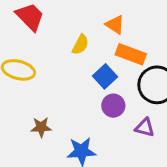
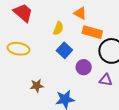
blue square: (105, 76) -> (64, 50), moved

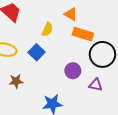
blue square: (64, 50) -> (36, 52), moved
brown star: (37, 86) -> (16, 81), moved

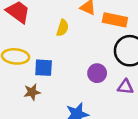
orange rectangle: (83, 34) -> (115, 20), moved
blue square: (36, 52) -> (44, 68), moved, turned -35

